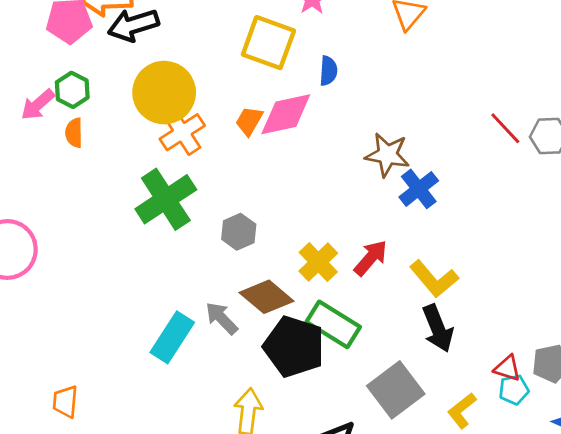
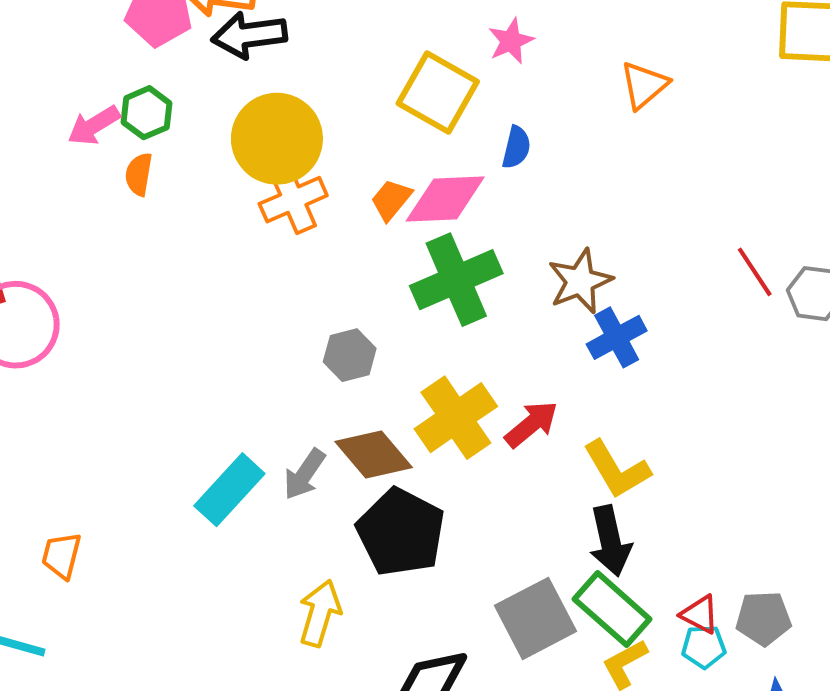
brown star: (387, 155) -> (580, 281), turned 30
green cross: (166, 199) -> (456, 280), moved
yellow cross: (318, 262) -> (456, 418), size x1.4
gray arrow: (222, 318) -> (304, 474), turned -111
green rectangle: (333, 324) -> (612, 609), moved

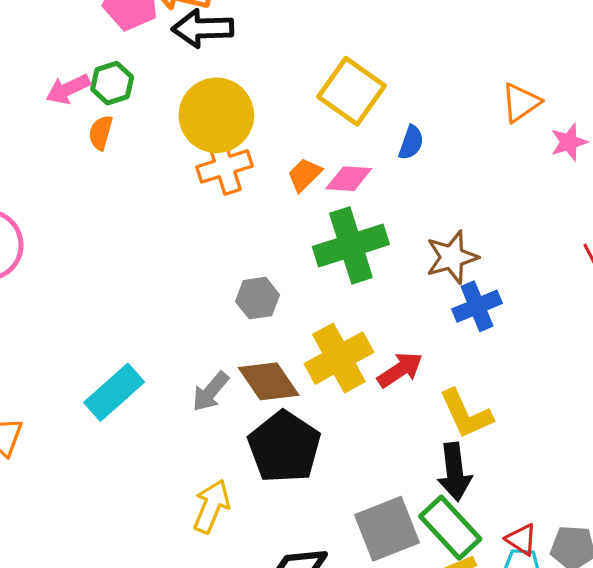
pink star: (511, 41) -> (569, 142), moved
pink diamond: (445, 199) -> (349, 179), size x0.7
cyan rectangle: (229, 490) -> (114, 392), moved

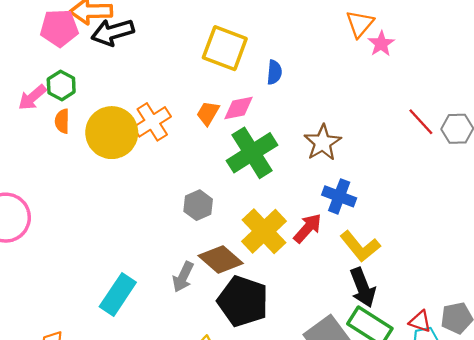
orange triangle: (521, 103) -> (360, 24), moved
yellow circle: (216, 115) -> (112, 133), moved
blue cross: (477, 306) -> (339, 196), moved, turned -32

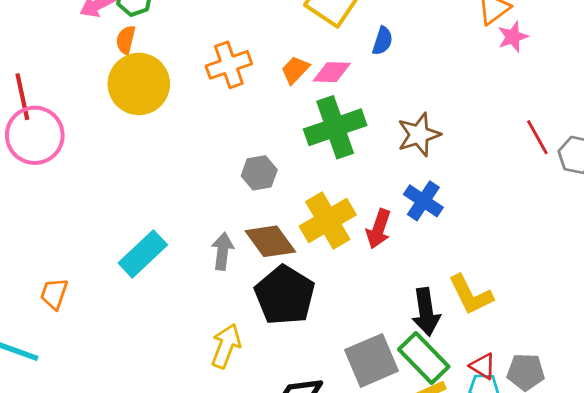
yellow circle: (112, 133) -> (139, 84), moved
red arrow: (308, 228) -> (379, 229), turned 144
yellow L-shape: (360, 246) -> (471, 295), moved
gray arrow: (183, 277) -> (222, 251), turned 148

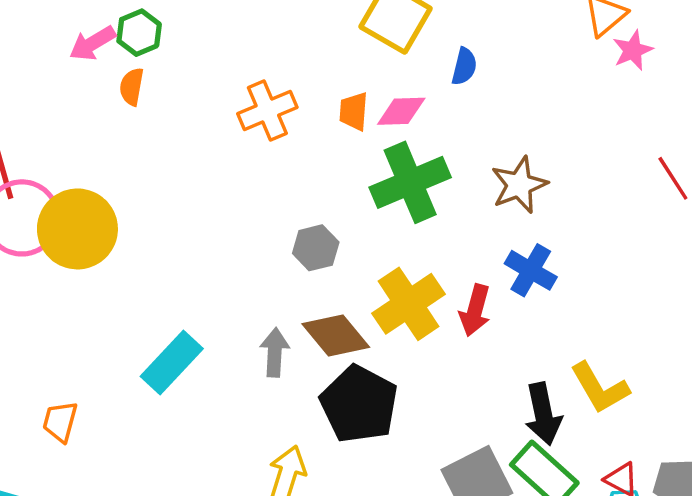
orange trapezoid: (295, 70) -> (354, 111), turned -36
yellow circle: (139, 84) -> (77, 229), moved

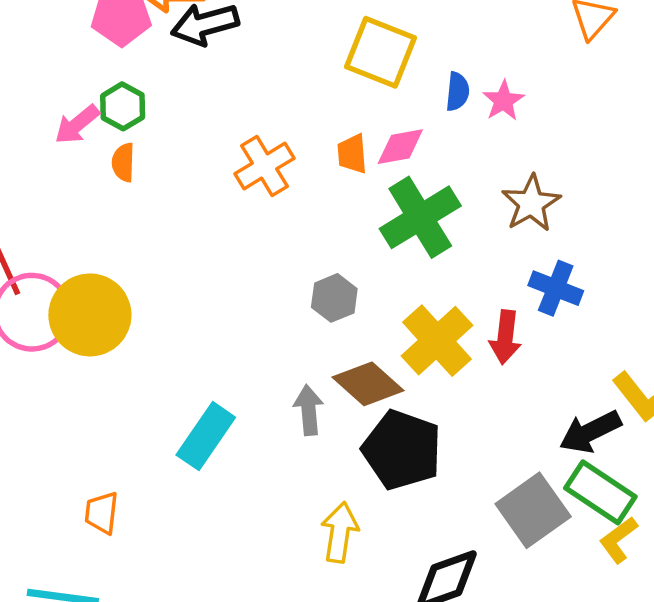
pink star: (633, 50) -> (503, 101), moved
black arrow: (543, 414) -> (590, 432), turned 84

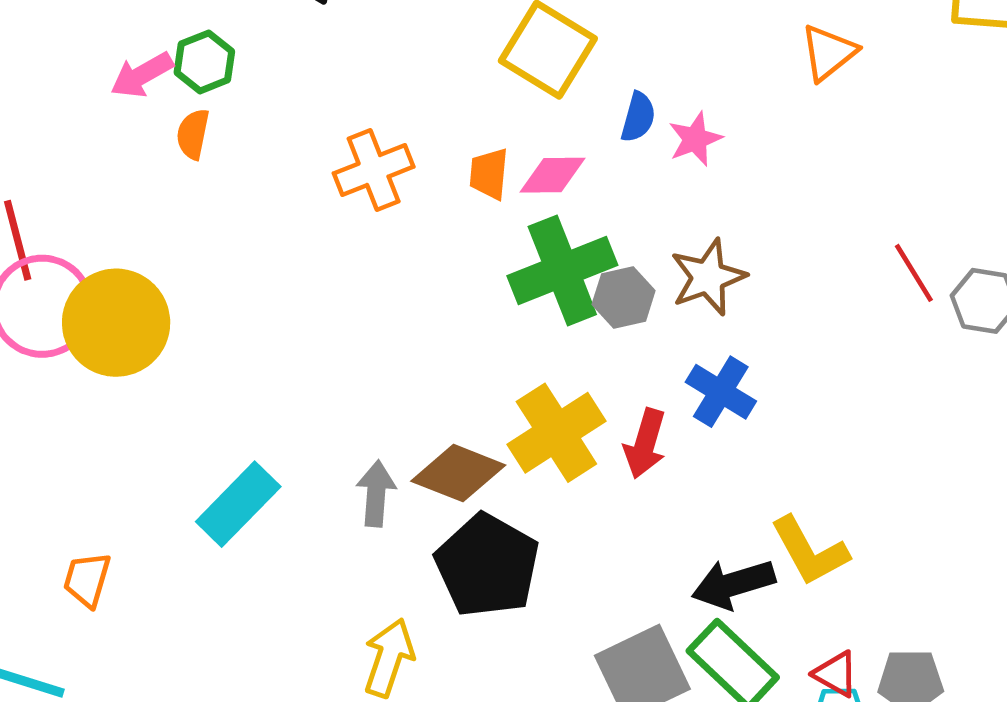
gray hexagon: (334, 298) -> (624, 297), moved
brown diamond: (368, 384) -> (458, 473), turned -30

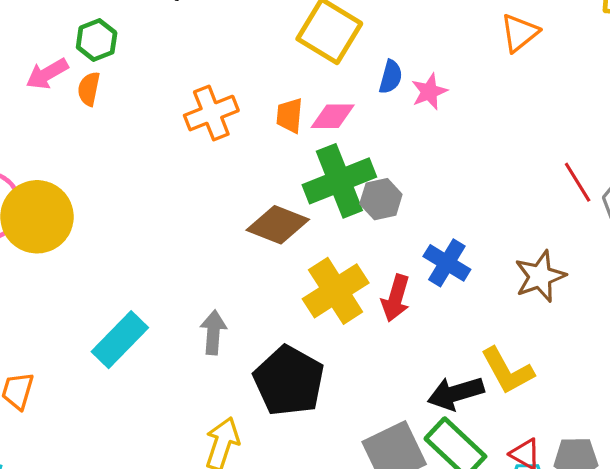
pink arrow: (142, 75) -> (47, 74), moved
brown star: (708, 277) -> (540, 276), moved
brown diamond: (458, 473) -> (278, 225), moved

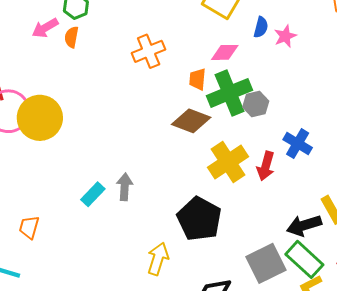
orange trapezoid: (289, 115) -> (197, 79), moved
gray arrow: (213, 332) -> (125, 187), moved
cyan rectangle: (120, 340) -> (93, 194), size x0.7

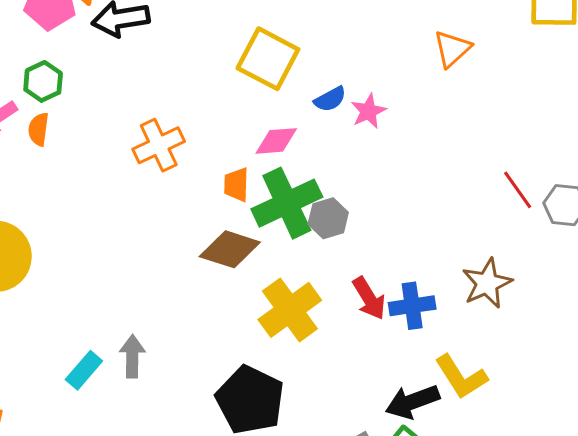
blue semicircle: (261, 27) -> (330, 99), turned 50
blue cross: (298, 144) -> (412, 306), moved, turned -36
red arrow: (266, 166) -> (369, 298), moved, turned -44

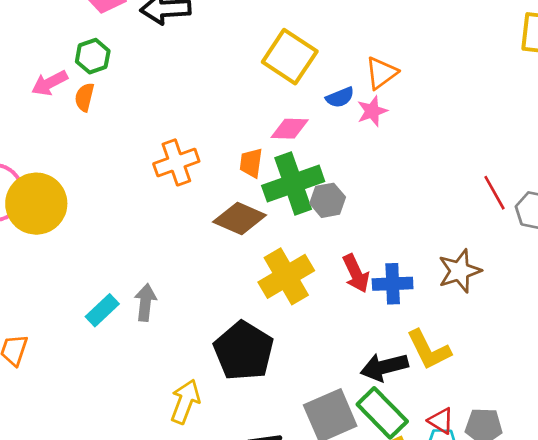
orange triangle: (452, 49) -> (381, 73), moved
orange cross: (159, 145) -> (176, 162), moved

